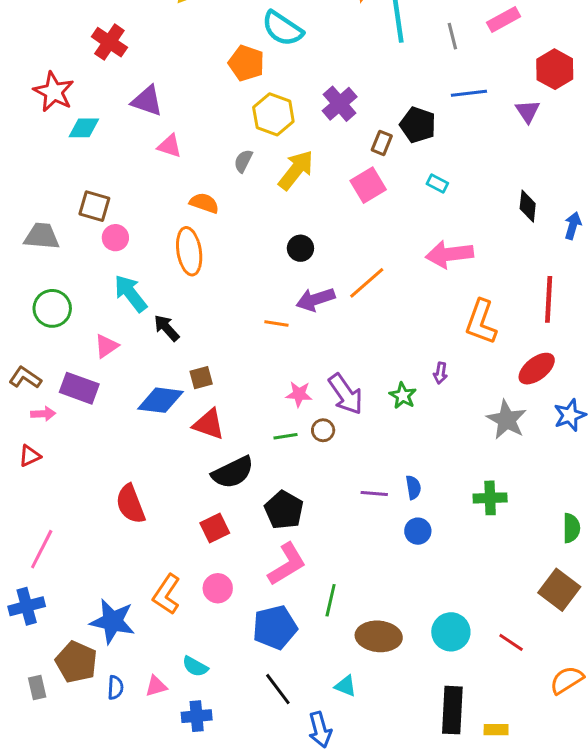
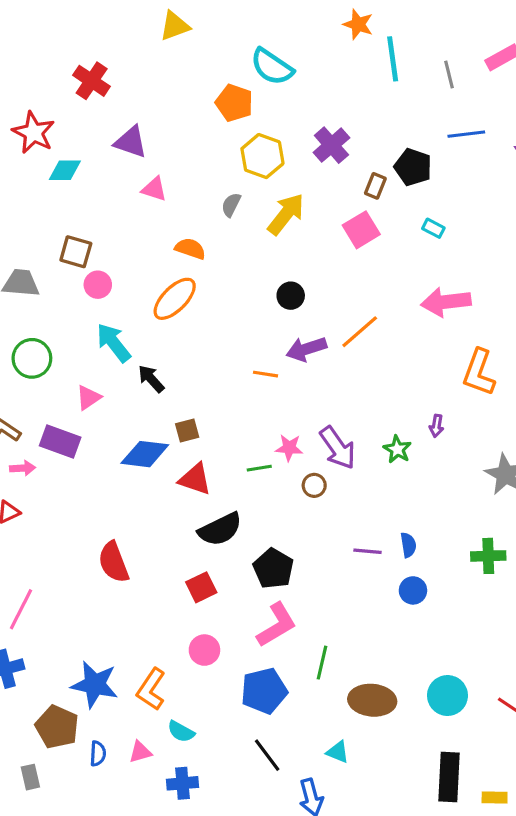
orange ellipse: (189, 251) -> (175, 299), turned 54
green line: (285, 436) -> (259, 468), moved
orange L-shape: (167, 594) -> (151, 689), moved
gray rectangle: (37, 688) -> (30, 777), moved

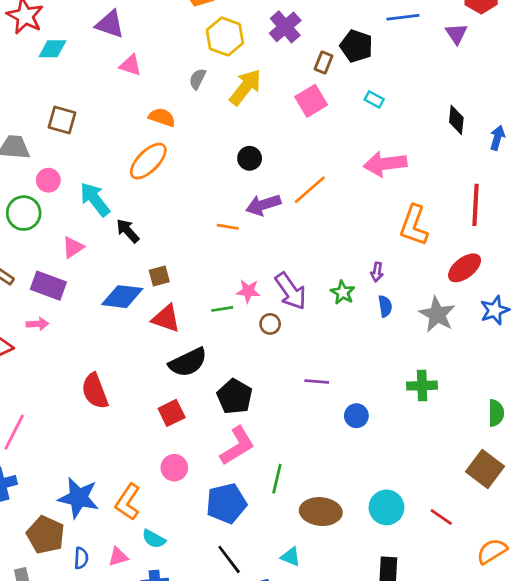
pink circle: (98, 285) -> (48, 180), moved
pink arrow: (23, 468) -> (37, 324), moved
blue semicircle: (408, 545) -> (385, 306), moved

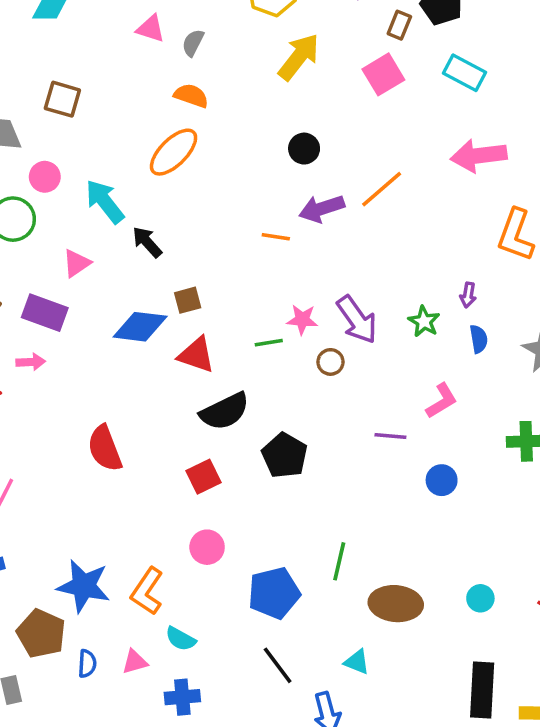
gray semicircle: (198, 79) -> (193, 43), moved
cyan rectangle: (374, 99) -> (465, 73), size x1.6
pink L-shape: (237, 446) -> (442, 401), moved, size x0.7
cyan circle: (386, 507) -> (480, 598), size x0.6

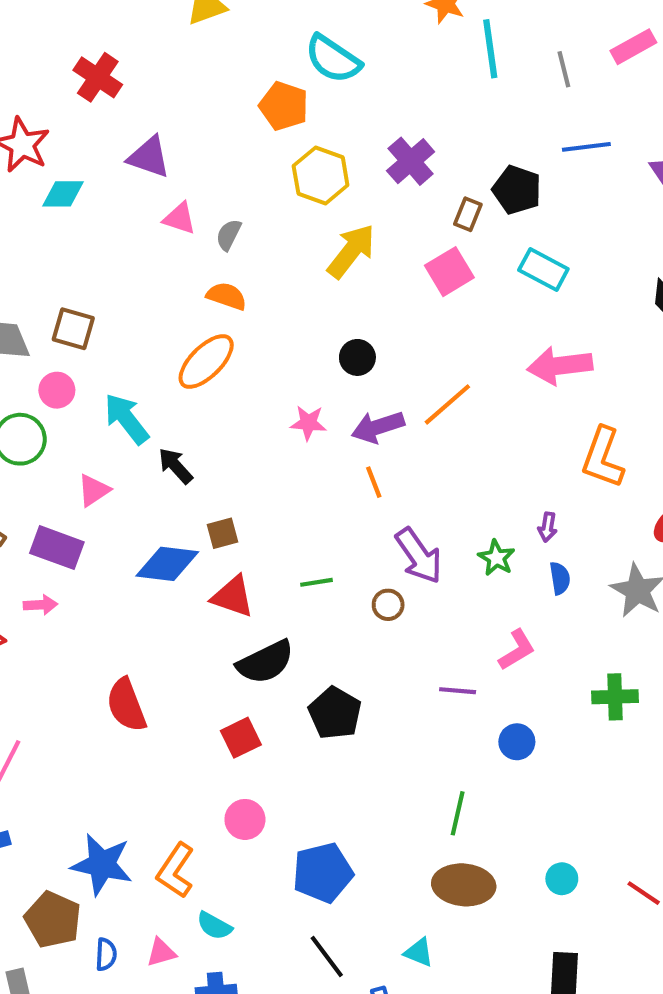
brown square: (62, 99) -> (73, 329), moved
orange line: (276, 237) -> (374, 482), moved, turned 60
pink star: (302, 320) -> (308, 423), moved
green line: (339, 561) -> (458, 813), moved

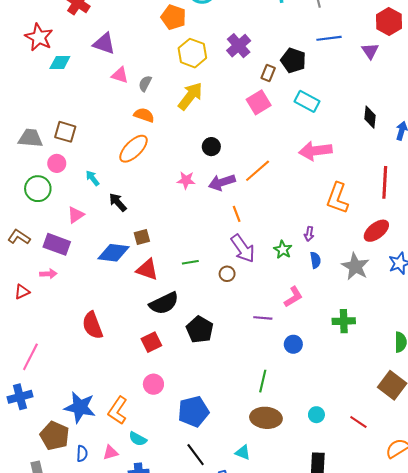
yellow arrow: (351, 251) -> (190, 96), moved
cyan arrow: (126, 419) -> (93, 178), size x0.6
orange line: (374, 482) -> (237, 214), moved

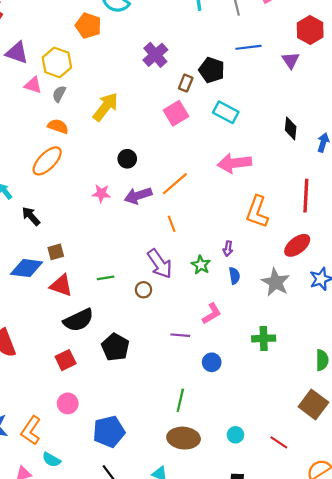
yellow hexagon: (192, 53) -> (57, 62), moved
orange line: (237, 214) -> (172, 224), moved

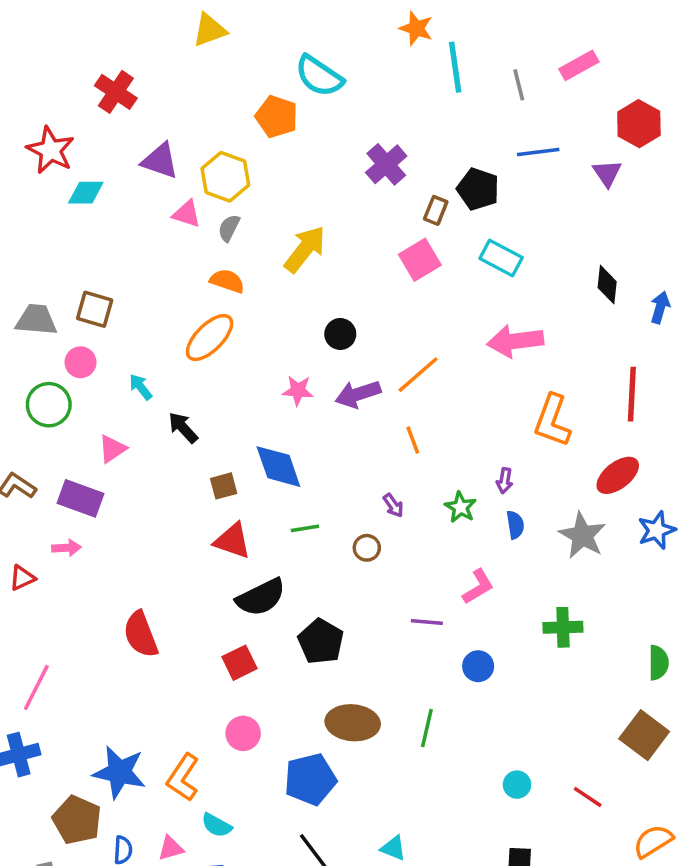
purple arrow: (160, 264) -> (393, 505), size x0.5
blue diamond: (27, 268) -> (278, 467), moved, turned 64
brown ellipse: (184, 438) -> (353, 723), moved

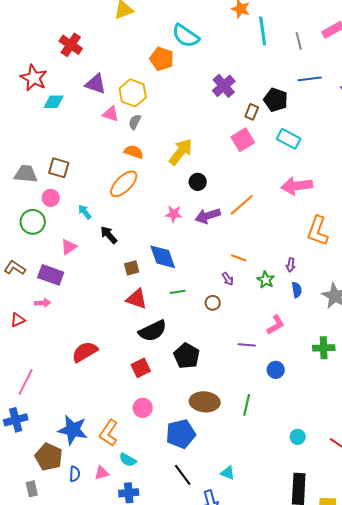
yellow arrow: (305, 249) -> (181, 152), moved
orange line: (413, 440) -> (239, 258), moved, turned -49
red semicircle: (141, 634) -> (85, 352), turned 80

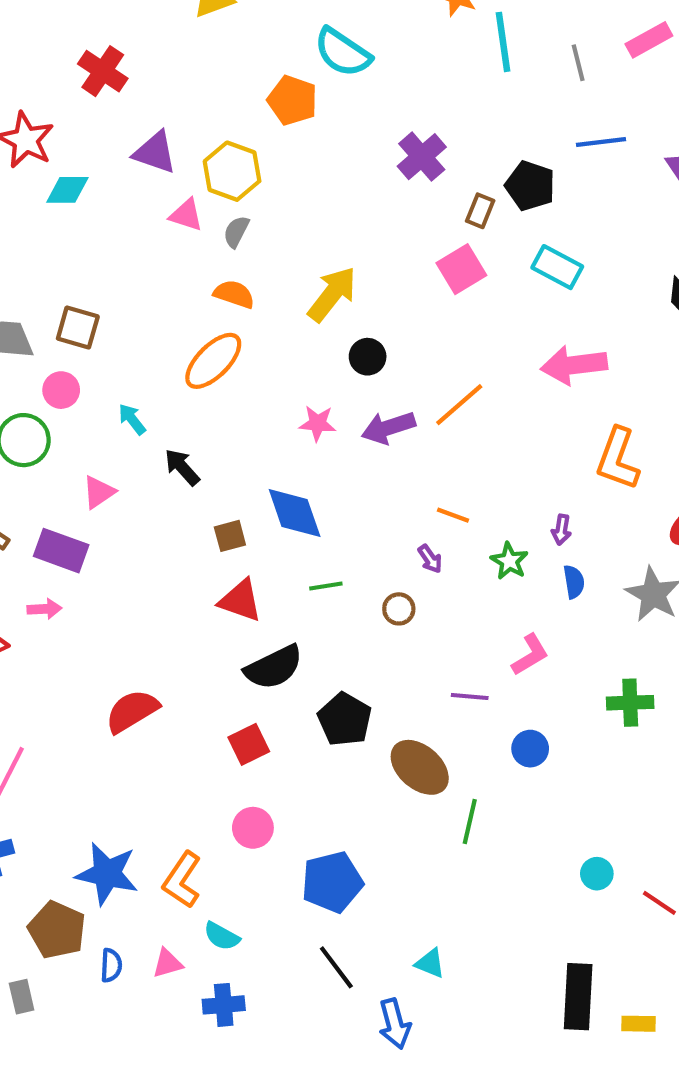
brown ellipse: (205, 402) -> (420, 767), moved, turned 36
cyan circle: (298, 437) -> (597, 874), moved

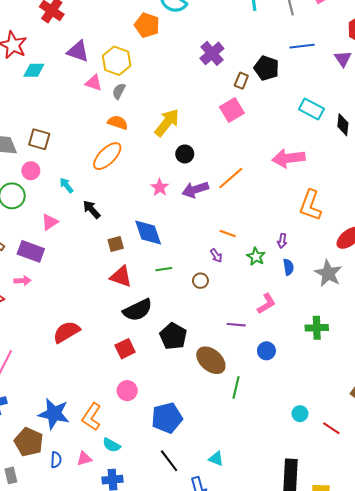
cyan rectangle: (557, 267) -> (311, 109), moved
pink star: (318, 423) -> (160, 187), turned 30

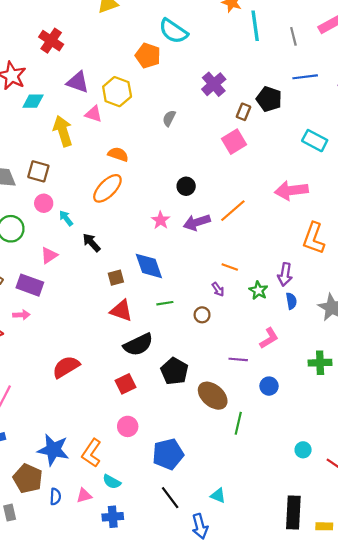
gray semicircle: (119, 91) -> (169, 118), moved
yellow arrow: (167, 123) -> (63, 131), moved, turned -56
pink circle: (31, 171) -> (44, 203), moved
purple arrow: (282, 241) -> (285, 274), size x1.5

